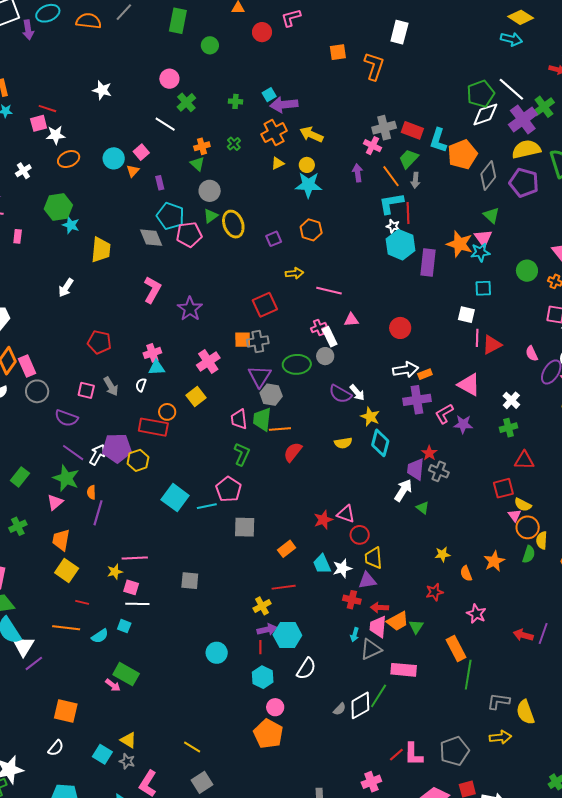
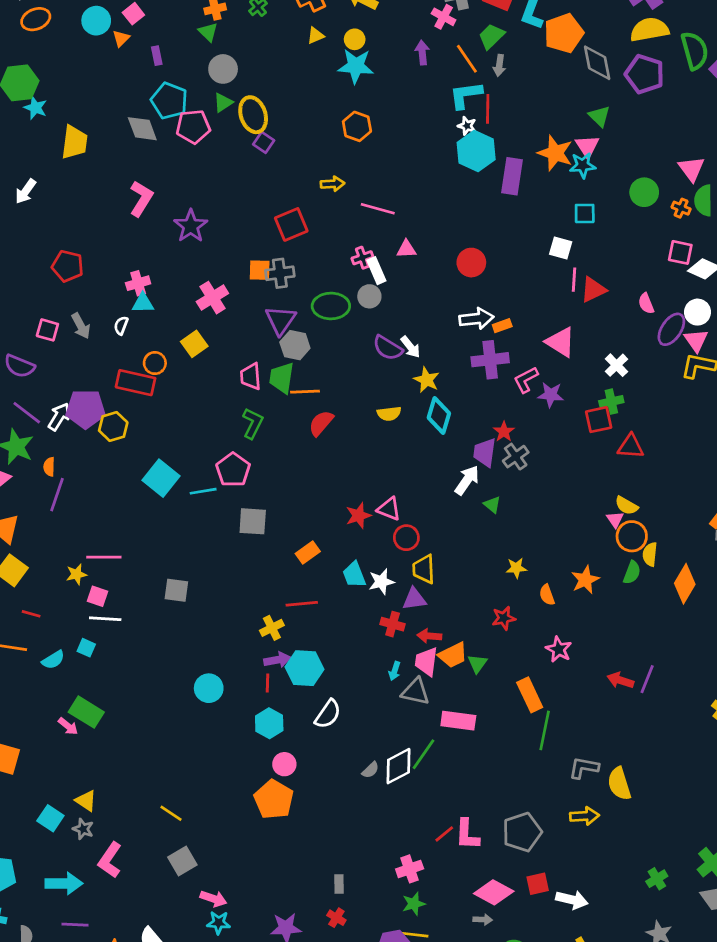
gray diamond: (488, 175) -> (597, 63), turned -52
purple square: (274, 239) -> (264, 142), moved, turned -35
gray cross: (439, 471) -> (516, 457), turned 30
red square: (503, 488) -> (599, 420), moved
gray triangle: (371, 649) -> (416, 692), turned 35

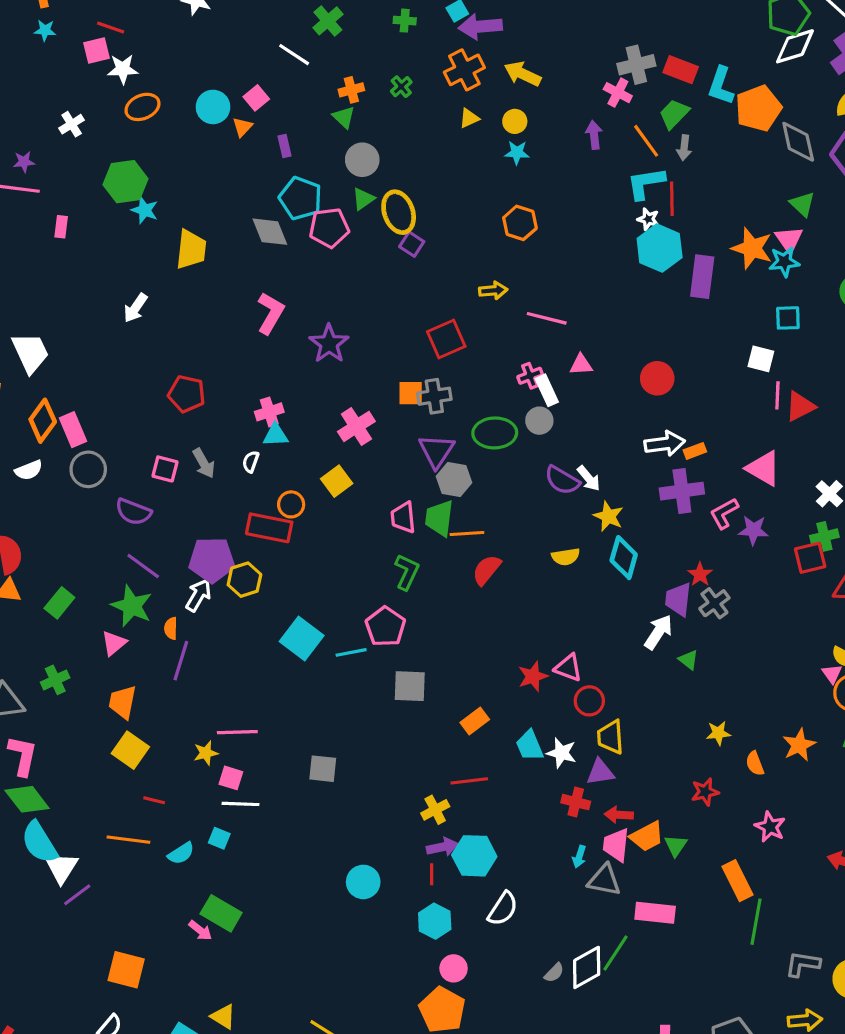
cyan star: (356, 66) -> (517, 153), size x0.6
white arrow: (59, 417) -> (198, 595), moved
white star: (381, 582) -> (561, 753), turned 30

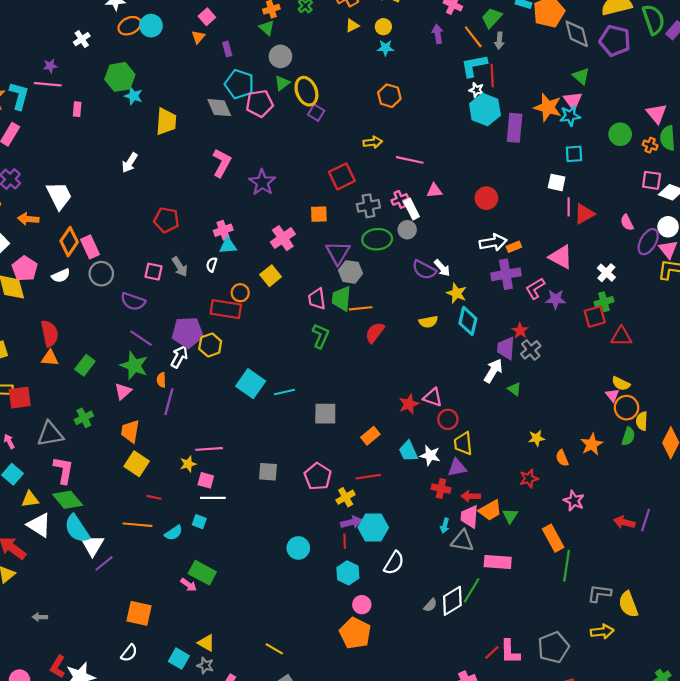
cyan circle: (213, 107) -> (151, 26), moved
gray cross: (434, 396) -> (368, 206), moved
pink pentagon: (385, 627) -> (318, 476), moved

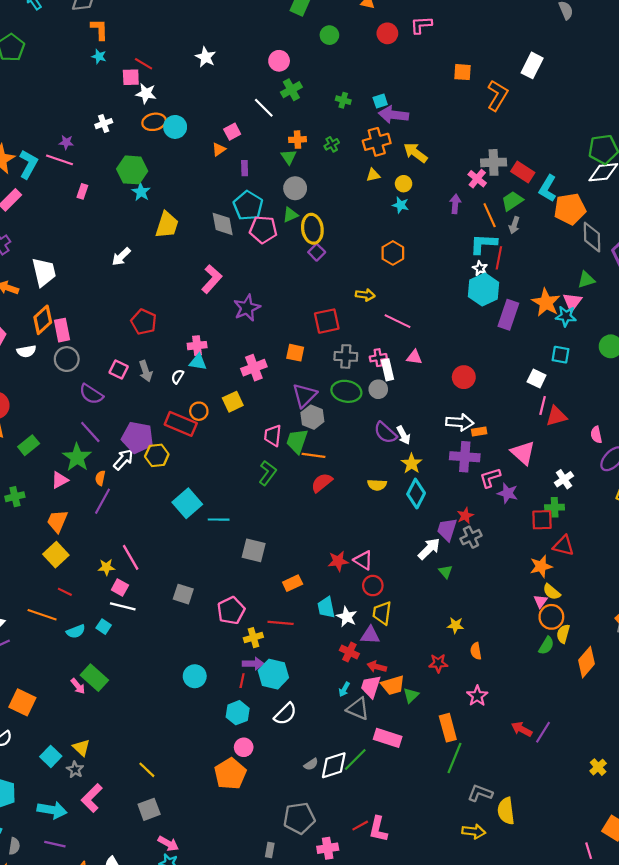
green triangle: (581, 76) -> (586, 280), turned 48
orange star: (592, 444) -> (541, 566), moved
pink line: (209, 449) -> (131, 557), turned 50
gray pentagon: (553, 647) -> (299, 818), moved

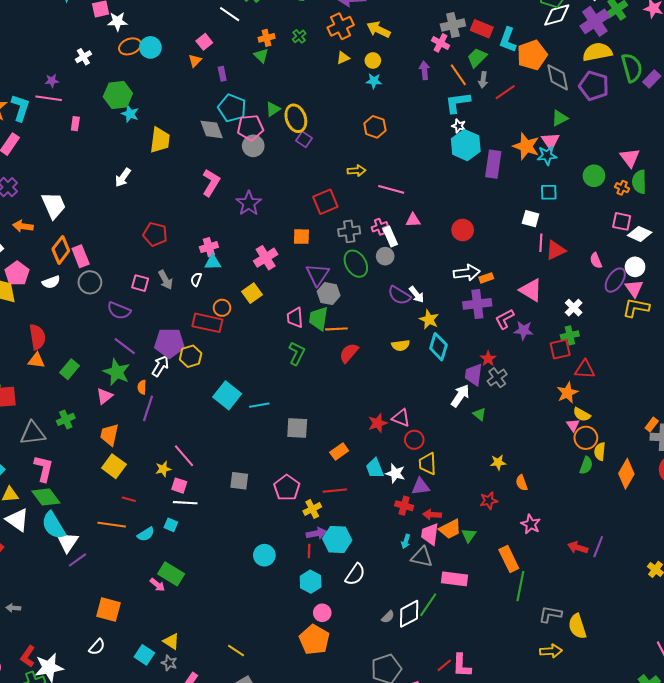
gray circle: (295, 188) -> (253, 146), moved
red line: (499, 258) -> (505, 92), moved, turned 55
green ellipse: (346, 391) -> (356, 264), turned 60

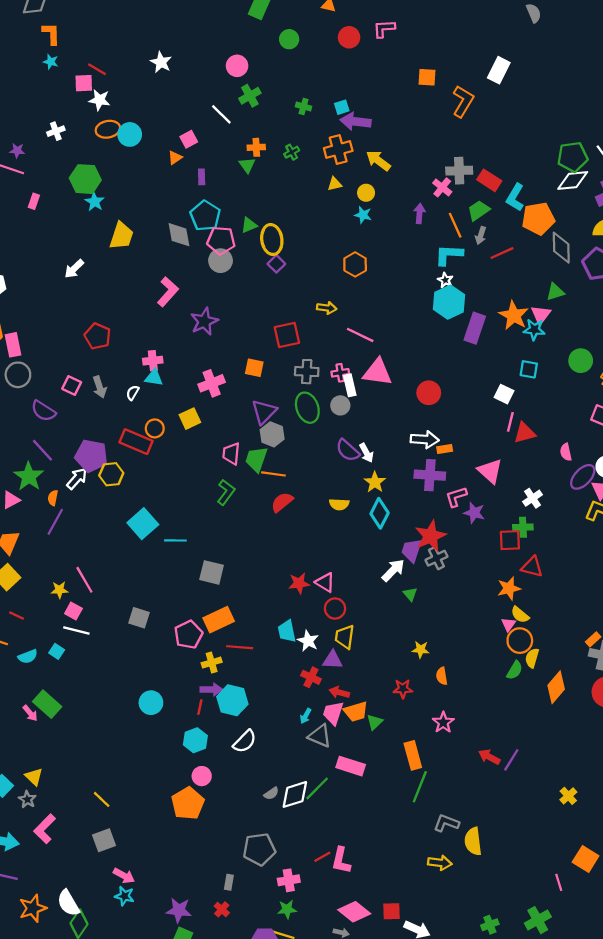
pink triangle: (413, 220) -> (377, 372), size x1.8
red star: (488, 359) -> (431, 536), size x1.8
orange rectangle: (339, 452) -> (219, 620), moved, size x1.5

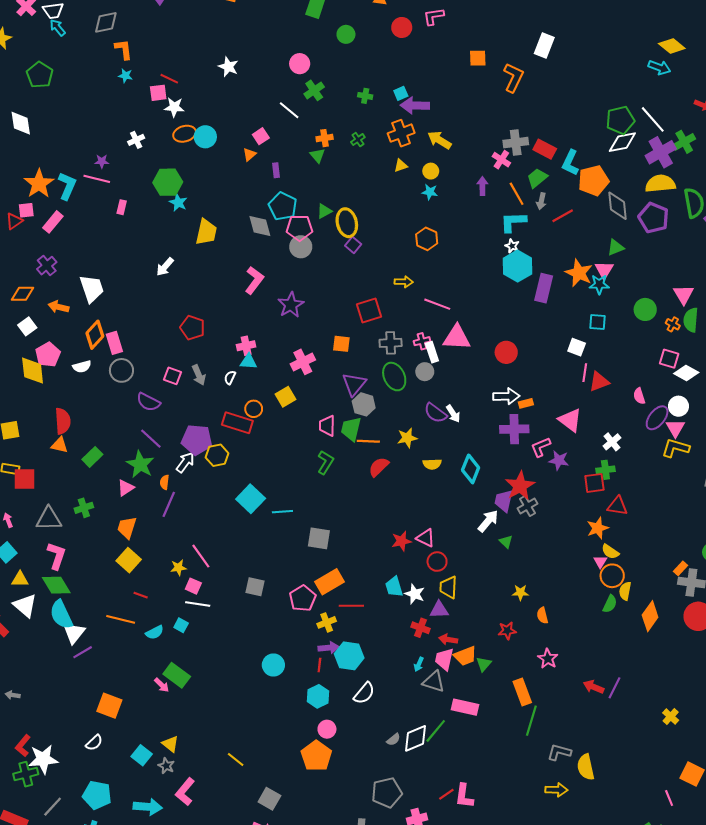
yellow star: (375, 482) -> (407, 438), moved, turned 30
gray square: (104, 840) -> (269, 799), moved, turned -35

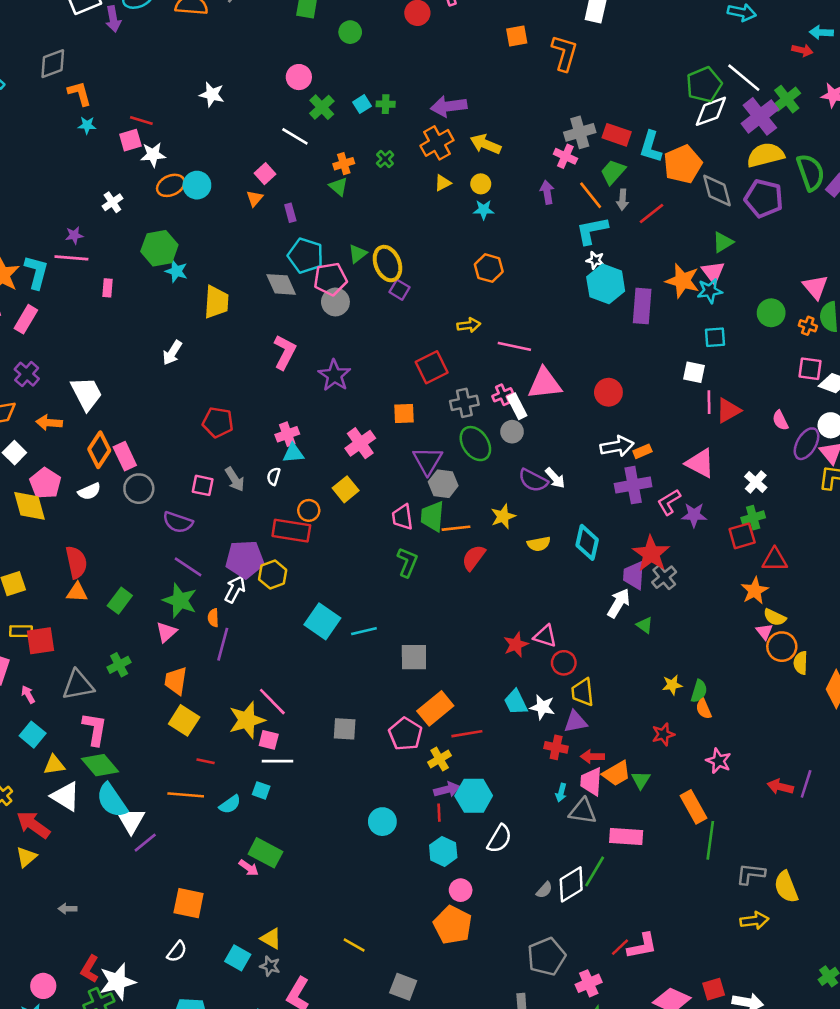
cyan square: (401, 93) -> (362, 104), moved
yellow star: (178, 568) -> (247, 720), size x1.8
green semicircle: (610, 604) -> (699, 691), moved
pink L-shape: (464, 796) -> (642, 946), turned -100

